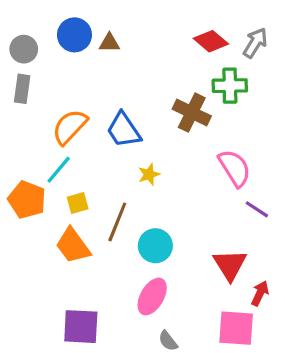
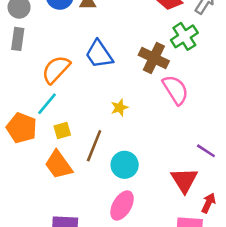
green cross: (230, 86) -> (184, 36), turned -32
blue trapezoid: (124, 130) -> (99, 54), moved
pink semicircle: (235, 168) -> (175, 90), moved
purple line: (257, 209) -> (206, 151), moved

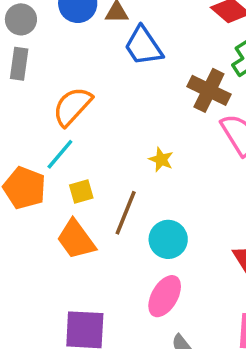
blue trapezoid: (99, 54) -> (143, 46), moved
yellow star: (119, 108) -> (161, 160), turned -30

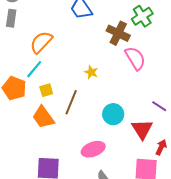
cyan circle: (168, 239) -> (113, 114), moved
pink ellipse: (165, 296) -> (93, 149), turned 40

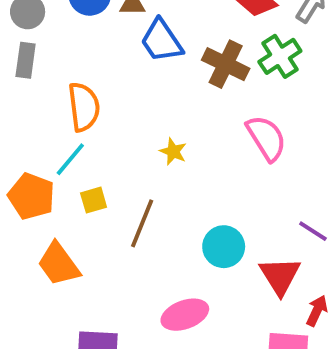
brown cross: (118, 33) -> (226, 64), moved
orange semicircle: (41, 42) -> (84, 107), turned 130
yellow star: (91, 72) -> (173, 152), moved
orange trapezoid: (43, 117) -> (59, 264), moved

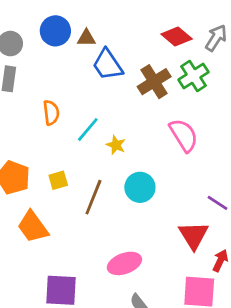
brown cross: (226, 64) -> (154, 82), turned 32
orange semicircle: (84, 107) -> (51, 113), size x0.7
cyan line: (70, 159) -> (88, 130), moved
cyan circle: (224, 247) -> (140, 187), moved

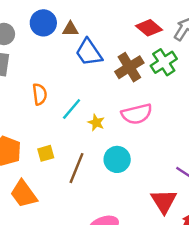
pink semicircle: (184, 135) -> (137, 114), moved, turned 108

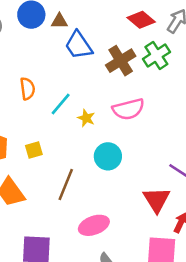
brown line: (77, 168) -> (66, 184), moved

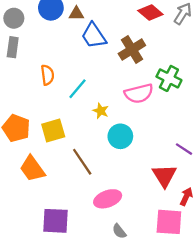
green cross: (156, 55) -> (169, 78), moved, turned -30
yellow star: (86, 118) -> (101, 111), moved
yellow square: (34, 150) -> (53, 131), size x1.5
brown line: (66, 184) -> (82, 162), turned -56

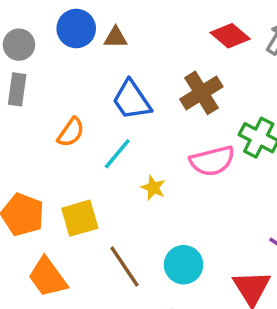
blue trapezoid: (94, 36) -> (132, 100), moved
orange semicircle: (47, 75) -> (71, 132), turned 42
cyan circle: (120, 136) -> (184, 265), moved

